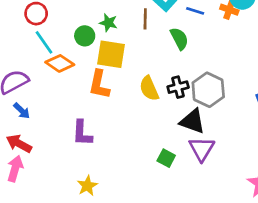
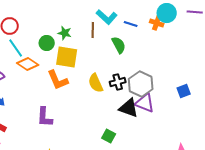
orange L-shape: (99, 84) -> (58, 80), turned -35
purple triangle: (202, 149) -> (145, 103), moved, turned -40

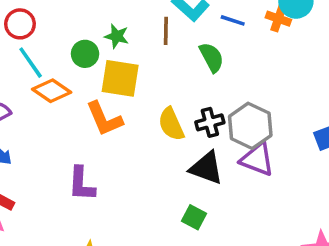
black triangle: (129, 108) -> (206, 168), moved

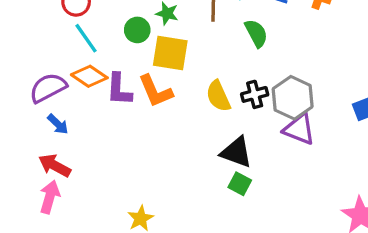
orange diamond: (52, 91) -> (89, 76), moved
black triangle: (206, 168) -> (236, 152), moved
purple L-shape: (82, 184) -> (119, 89), moved

